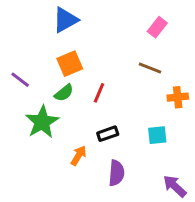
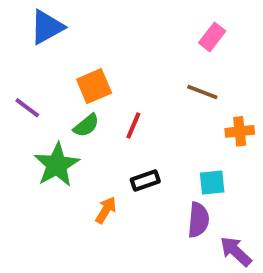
blue triangle: (65, 20) -> (47, 27), moved
purple semicircle: (116, 173) -> (198, 220), moved

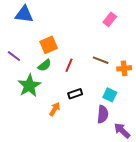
blue triangle: (47, 27) -> (24, 14), turned 36
brown line: (202, 92) -> (101, 60), moved
cyan square: (212, 183) -> (110, 95), turned 32

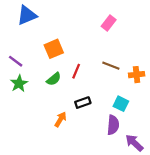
blue triangle: (24, 14) -> (27, 15), turned -30
pink rectangle: (110, 19) -> (109, 23), moved
green semicircle: (45, 65) -> (54, 79), moved
green star: (29, 86) -> (19, 84), moved, size x0.7

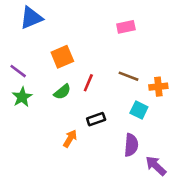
pink rectangle: (109, 23) -> (126, 27), turned 40
cyan square: (121, 104) -> (139, 110), moved

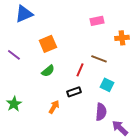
red line: (88, 83) -> (80, 70), moved
orange cross: (158, 87) -> (122, 38), moved
green star: (22, 97) -> (14, 104), moved

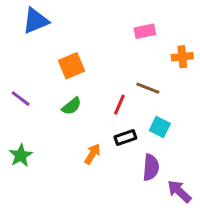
purple line: (14, 55) -> (21, 99), moved
black rectangle: (74, 92) -> (125, 138), moved
orange arrow: (54, 107) -> (92, 154), moved

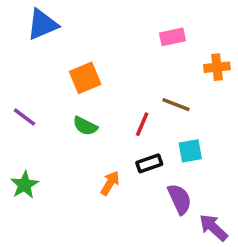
green semicircle: (72, 106) -> (85, 126), turned 66
cyan square: (160, 127) -> (190, 151), turned -36
purple semicircle: (151, 167) -> (180, 199), turned -30

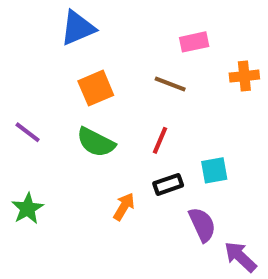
blue triangle: (42, 24) -> (78, 28), moved
brown line: (176, 105) -> (170, 84), moved
green semicircle: (85, 126) -> (96, 142), size x1.4

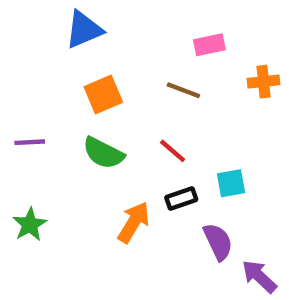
purple line: (28, 132) -> (30, 142), turned -40
red line: (160, 140) -> (173, 151), turned -72
orange arrow: (124, 207) -> (134, 222), size x1.4

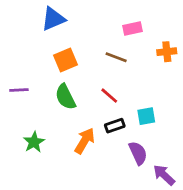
green semicircle: (103, 153) -> (65, 97), turned 36
green star: (30, 224) -> (34, 142), moved

